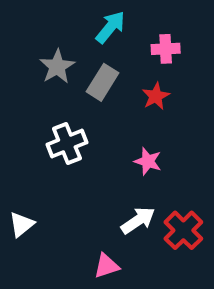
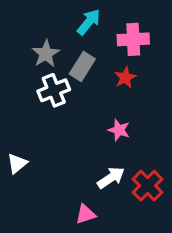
pink cross: (166, 49) -> (133, 39), size x1.4
white cross: (67, 144) -> (54, 90), moved
white triangle: (22, 224) -> (17, 163), moved

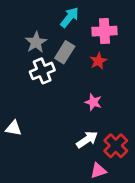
white triangle: (17, 163) -> (14, 128), turned 49
pink triangle: (86, 214) -> (98, 171), moved

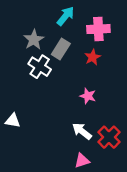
white cross: (42, 71) -> (40, 67), turned -35
white arrow: (87, 139) -> (82, 131), turned -108
pink triangle: (98, 171) -> (82, 161), moved

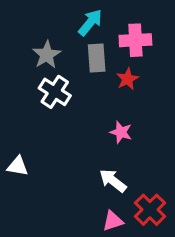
gray rectangle: (61, 49) -> (97, 58), moved, turned -36
red cross: (109, 137) -> (150, 210), moved

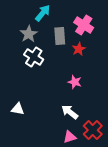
cyan arrow: (90, 22) -> (43, 13), moved
pink cross: (135, 40) -> (84, 25), turned 36
white triangle: (18, 166) -> (18, 109), moved

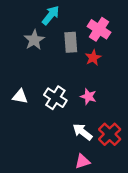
white cross: (34, 57) -> (55, 98), moved
white triangle: (18, 109) -> (20, 97), moved
red cross: (93, 130) -> (110, 134), moved

